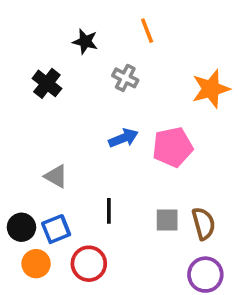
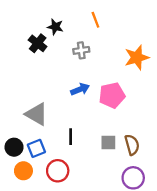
gray cross: (125, 78) -> (81, 50), turned -35
black cross: (47, 83) -> (38, 43), moved
gray triangle: (56, 176) -> (36, 114), size x1.5

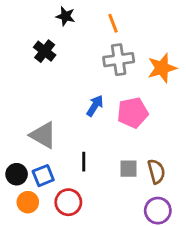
black star: (55, 27) -> (66, 16), moved
gray cross: (81, 50) -> (119, 60), moved, size x1.5
blue arrow: (80, 89) -> (95, 106), turned -36

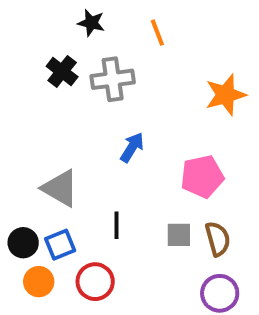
gray cross: (119, 60) -> (113, 79), moved
pink pentagon: (133, 113) -> (202, 177), moved

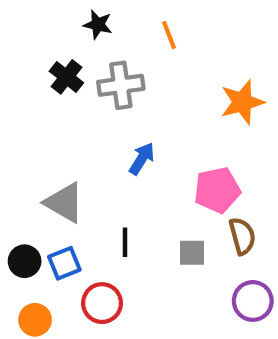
brown semicircle: (218, 239) -> (242, 236), moved
orange circle: (39, 282) -> (35, 320), moved
purple circle: (220, 293) -> (253, 301), moved

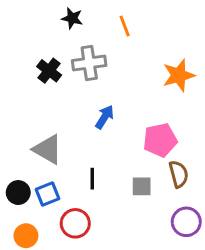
black cross: (66, 77) -> (49, 71), moved

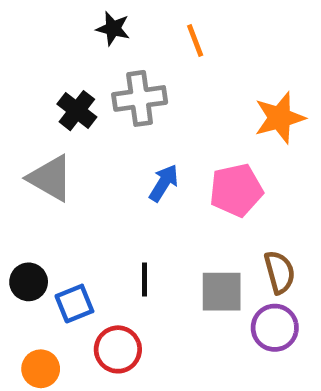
pink pentagon: (160, 140) -> (236, 190), moved
gray triangle: (48, 149) -> (50, 178), moved
gray square: (142, 186) -> (222, 292), size x1.4
black circle: (18, 193) -> (29, 282), moved
purple circle: (186, 222) -> (275, 328), moved

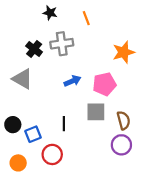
blue arrow: (164, 183) -> (72, 81), turned 35
gray square: (222, 292) -> (96, 112), moved

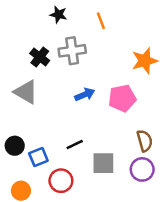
gray square: (96, 112) -> (103, 163), moved
black line: (64, 124) -> (75, 144), turned 64

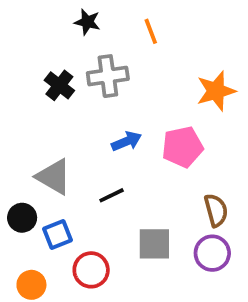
gray triangle: (26, 92) -> (54, 177), moved
black line: (75, 144) -> (112, 195), moved

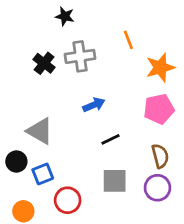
orange line: (151, 31) -> (128, 40), moved
pink pentagon: (182, 147) -> (159, 109), moved
black line: (112, 195) -> (110, 139), moved

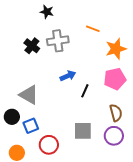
orange line: (128, 40) -> (93, 29), turned -48
black line: (110, 139) -> (85, 91), moved, turned -40

